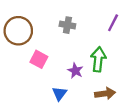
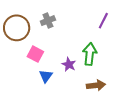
gray cross: (67, 25) -> (48, 21), moved, turned -32
blue triangle: (59, 94) -> (46, 76), moved

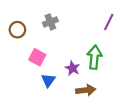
brown circle: (17, 28) -> (17, 30), size x0.6
brown arrow: (96, 85) -> (86, 90), moved

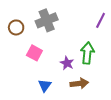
gray cross: (50, 22) -> (47, 20), size x1.5
blue triangle: (48, 80) -> (45, 86), moved

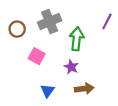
green arrow: (87, 53) -> (77, 39), moved

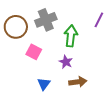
brown circle: (17, 29) -> (16, 27), size x1.5

